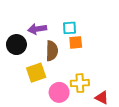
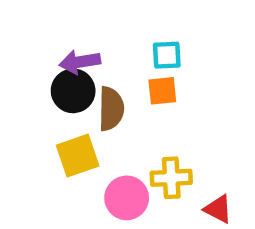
cyan square: (69, 28) -> (167, 55), moved
black circle: (16, 45) -> (73, 91), moved

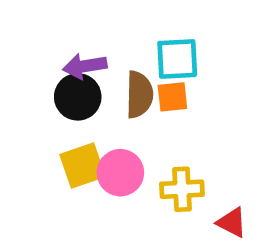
cyan square: (167, 55) -> (177, 59), size x1.4
brown semicircle: (111, 109) -> (139, 94), moved
pink circle: (127, 198) -> (120, 173), moved

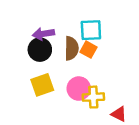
orange square: (172, 97) -> (88, 50), turned 35
pink circle: (120, 173) -> (79, 89), moved

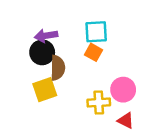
brown semicircle: (71, 48) -> (58, 68), moved
pink circle: (79, 89) -> (123, 90), moved

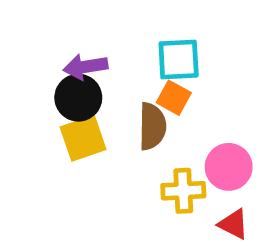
brown semicircle: (58, 68) -> (152, 126), moved
yellow square: (45, 90) -> (83, 138), moved

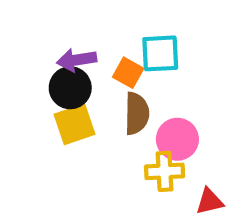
orange square: (174, 98) -> (128, 73), moved
pink circle: (229, 167) -> (177, 139), moved
red triangle: (233, 224) -> (210, 201), turned -40

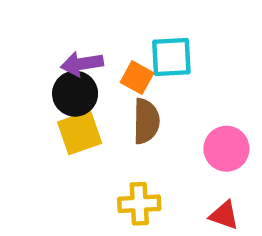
pink circle: (177, 139) -> (226, 149), moved
yellow cross: (165, 171) -> (139, 204), moved
red triangle: (210, 201) -> (224, 215), turned 32

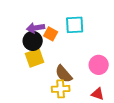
orange square: (137, 78) -> (51, 34), moved
brown semicircle: (146, 121) -> (64, 74), moved, turned 138

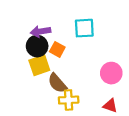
orange square: (51, 34) -> (57, 49), moved
brown semicircle: (64, 74) -> (57, 83), moved

